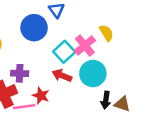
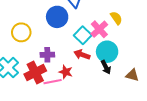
black arrow: (106, 100) -> (106, 67), moved, turned -32

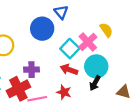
black arrow: (106, 67) -> (95, 83), turned 56
red star: (66, 72) -> (64, 92), moved

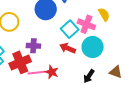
pink cross: (88, 42) -> (86, 24), turned -30
black arrow: (95, 83) -> (89, 76), moved
red star: (64, 92) -> (52, 72), moved

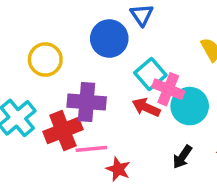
pink cross: (86, 24) -> (168, 89), moved
purple cross: (33, 46) -> (87, 102), size x1.5
red star: (52, 72) -> (118, 169), moved

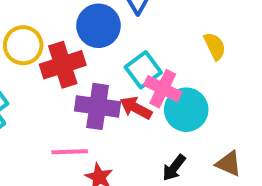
purple cross: (87, 102) -> (98, 106), moved
red cross: (63, 131) -> (63, 65), moved

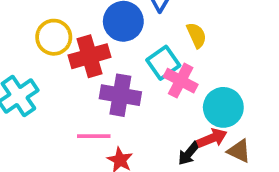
yellow semicircle: (215, 46) -> (196, 35), moved
red arrow: (136, 108) -> (212, 138), moved, turned 128
cyan circle: (186, 110) -> (223, 107), moved

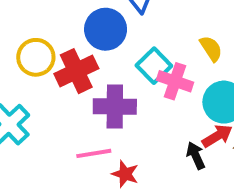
yellow semicircle: (196, 35) -> (211, 49), moved
black arrow: (189, 153) -> (196, 156), turned 125

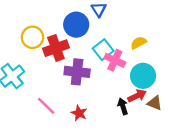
yellow semicircle: (211, 49) -> (139, 43), turned -91
pink line: (94, 153) -> (46, 106), moved, turned 48

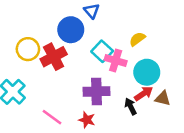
purple cross: (77, 72) -> (96, 91), moved

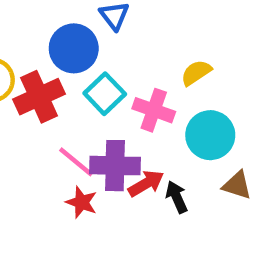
cyan square: (102, 51) -> (105, 94), moved
red arrow: (144, 94) -> (146, 184), moved
pink line: (52, 117) -> (76, 162), moved
red star: (87, 120) -> (82, 202), moved

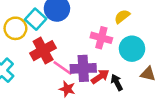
cyan square: (105, 94) -> (36, 19), moved
red cross: (39, 97) -> (43, 51), moved

